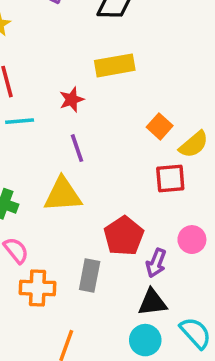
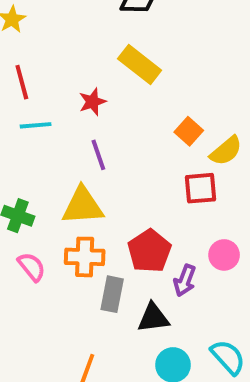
yellow rectangle: (115, 65) -> (140, 64), turned 48
orange cross: (38, 288) -> (85, 257), moved
black triangle: (152, 302) -> (153, 318), moved

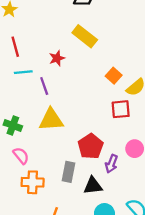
purple line: (98, 155) -> (44, 86), moved
orange cross: (85, 257) -> (33, 182), moved

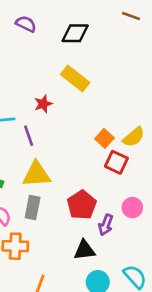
orange square: (114, 76) -> (104, 138), moved
red square: (121, 109) -> (116, 162), turned 30
gray rectangle: (69, 172) -> (33, 208), moved

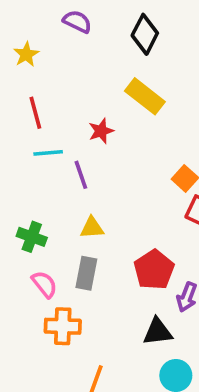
black diamond: (75, 33) -> (145, 34), turned -64
yellow triangle: (37, 174) -> (92, 228), size x0.6

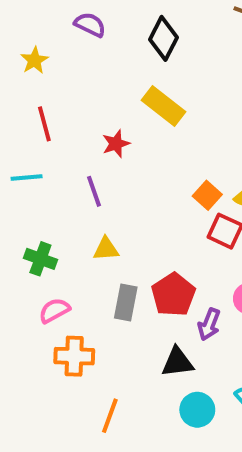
cyan line: (48, 153) -> (27, 177), moved
gray rectangle: (86, 273) -> (126, 303), moved
pink semicircle: (44, 284) -> (54, 310), turned -80

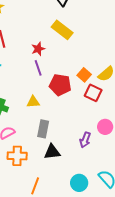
purple line: (94, 191) -> (38, 68), moved
red pentagon: (173, 295) -> (60, 85), moved, turned -30
black triangle: (177, 362) -> (52, 152), moved

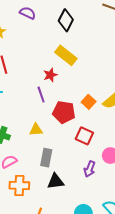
red star: (38, 49) -> (50, 75), moved
red square: (93, 93) -> (84, 136), moved

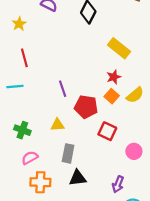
yellow rectangle: (66, 55) -> (119, 48), moved
red star: (50, 75) -> (114, 77), moved
purple arrow: (90, 169) -> (118, 184), moved

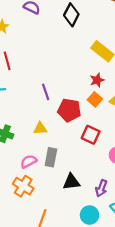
pink semicircle: (30, 158) -> (29, 161), moved
black triangle: (78, 178) -> (71, 182), moved
orange cross: (40, 182) -> (23, 186), turned 30

